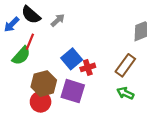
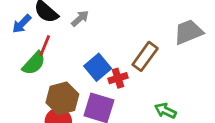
brown rectangle: (125, 65) -> (145, 56), moved

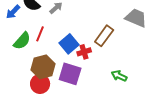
gray trapezoid: (188, 32) -> (136, 18), turned 45
red line: (45, 46) -> (40, 34), moved

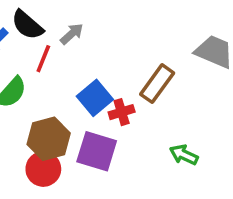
red line: (40, 34) -> (43, 59), moved

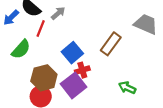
red cross: (122, 112) -> (82, 70), moved
purple square: (97, 151) -> (74, 85), turned 35

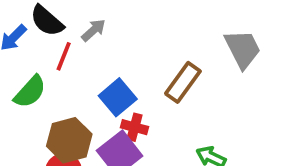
gray trapezoid: (146, 24) -> (243, 49), turned 40
red cross: (82, 70) -> (134, 127), turned 32

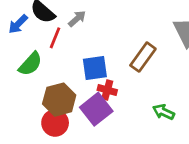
blue square: (118, 97) -> (95, 68), turned 32

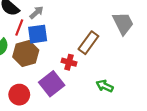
blue square: (95, 68) -> (38, 34), moved
red cross: (107, 90) -> (69, 62), moved
brown hexagon: (59, 100) -> (26, 53), moved

